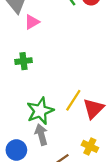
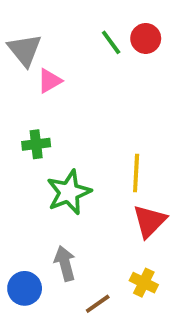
yellow line: (73, 100) -> (136, 173), moved, turned -30
green star: (40, 111) -> (69, 192), moved

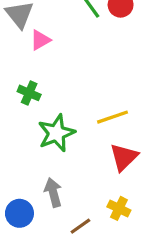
green cross: (36, 144) -> (29, 93), turned 30
yellow line: (136, 173) -> (113, 117), turned 68

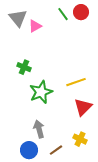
pink triangle: (40, 40) -> (35, 26), moved
blue circle: (19, 213) -> (29, 150), moved

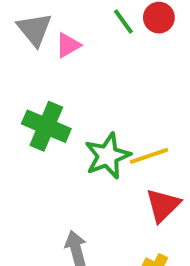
green cross: (24, 67) -> (46, 126), size x1.6
green star: (41, 92) -> (108, 156), moved

